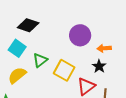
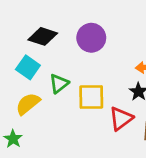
purple circle: (80, 35) -> (91, 38), moved
yellow square: (64, 70) -> (91, 97), turned -30

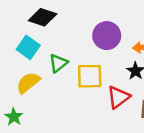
purple circle: (91, 38) -> (107, 36), moved

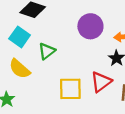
yellow square: (90, 76) -> (70, 89), moved
yellow semicircle: (28, 83) -> (20, 69), turned -100

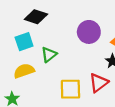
cyan square: (20, 37) -> (24, 42), turned 36
yellow semicircle: (20, 69) -> (24, 71), turned 120

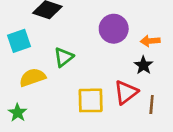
cyan square: (24, 42) -> (19, 41), moved

